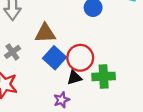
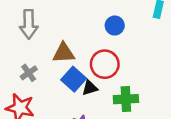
red circle: (80, 58) -> (105, 64), moved
black triangle: (74, 78) -> (90, 88), moved

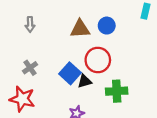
gray arrow: (29, 24) -> (30, 24), size x0.6
brown triangle: (64, 53) -> (80, 29), moved

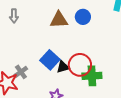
red circle: (98, 60) -> (80, 65), moved
gray cross: (30, 68) -> (21, 72), moved

